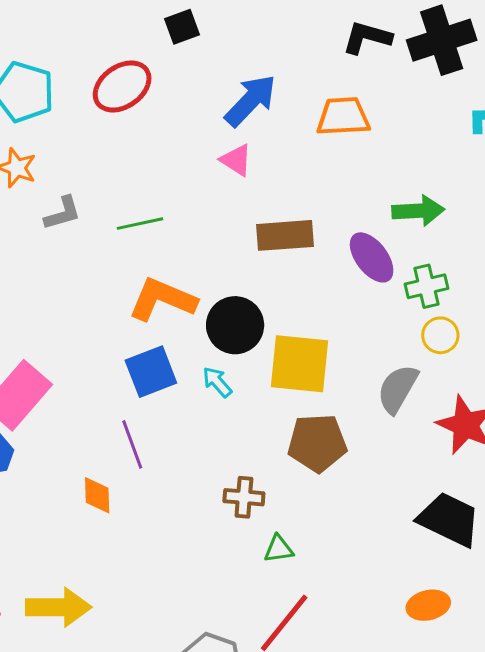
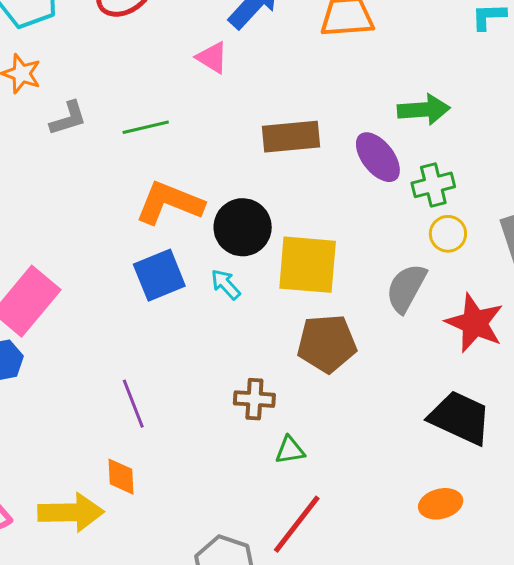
pink triangle: (236, 160) -> (212, 58), moved
purple line: (132, 444) -> (133, 404), moved
orange diamond: (97, 495) -> (121, 477), moved

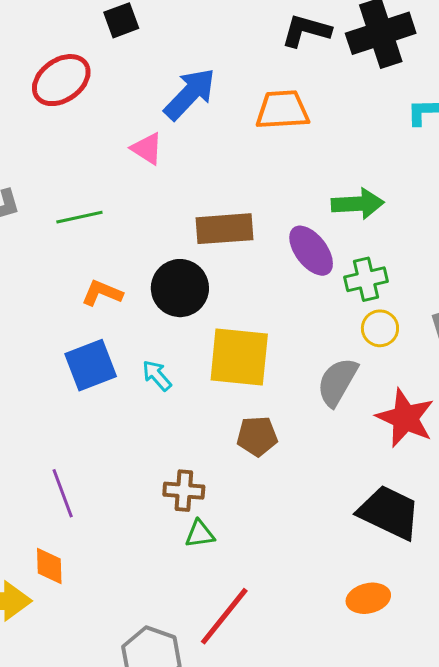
orange L-shape: (169, 203) -> (102, 293), size x0.6
black circle: (243, 227) -> (180, 288), moved
brown pentagon: (327, 344) -> (257, 436), size x0.7
green triangle: (290, 450) -> (200, 534), moved

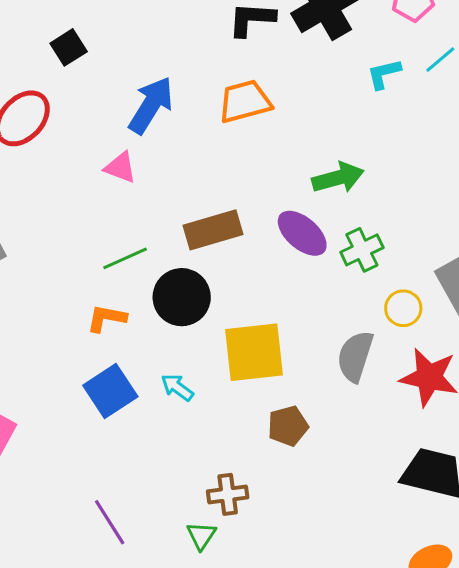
green line: (79, 217) -> (125, 258), moved
yellow circle: (380, 328) -> (403, 308), moved
green triangle: (200, 534) -> (201, 536), moved, turned -36

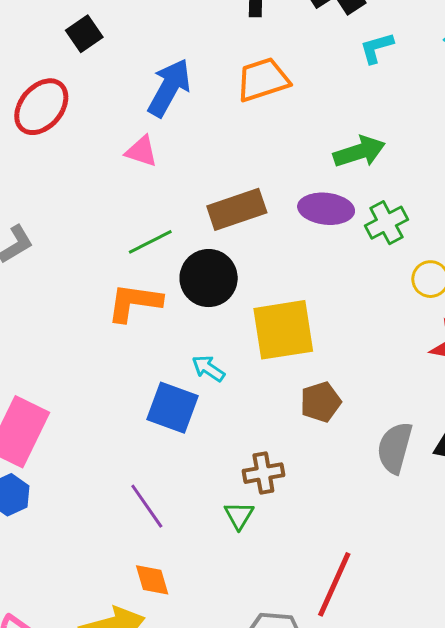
cyan L-shape: (384, 74) -> (377, 48), moved
purple ellipse: (302, 233) -> (326, 209), turned -32
orange L-shape: (106, 318) -> (134, 302), size x1.4
gray semicircle: (355, 356) -> (395, 448), moved
blue square: (110, 391) -> (173, 408), moved, turned -34

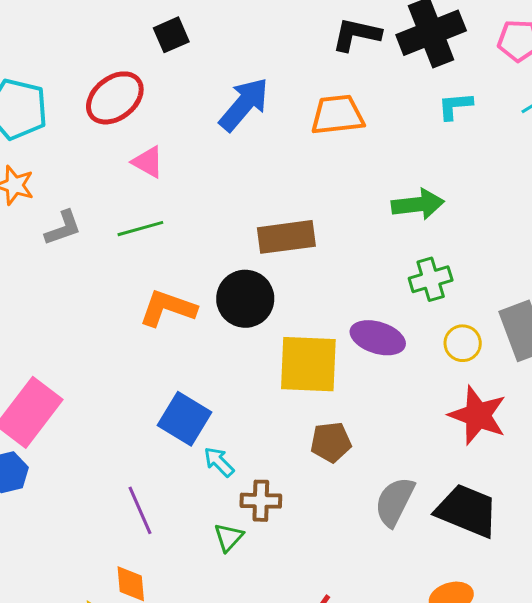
pink triangle: (141, 151) -> (148, 162), moved
purple ellipse: (326, 209) -> (378, 338), moved
green line: (150, 242) -> (140, 229), moved
cyan arrow: (208, 368) -> (219, 462), moved

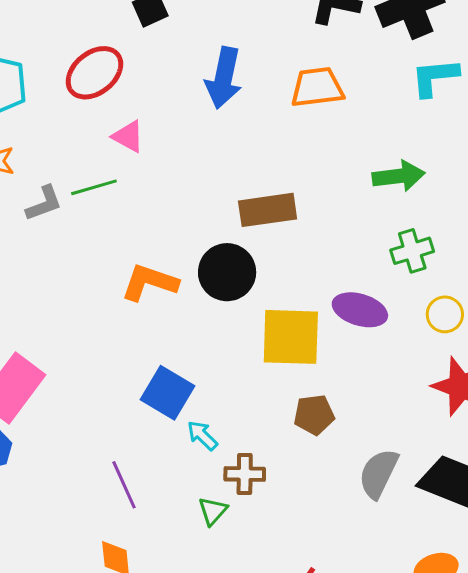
blue arrow: (244, 104) -> (224, 78), turned 152
cyan L-shape: (455, 106) -> (435, 77), size x1.4
green line: (140, 229) -> (94, 187), moved

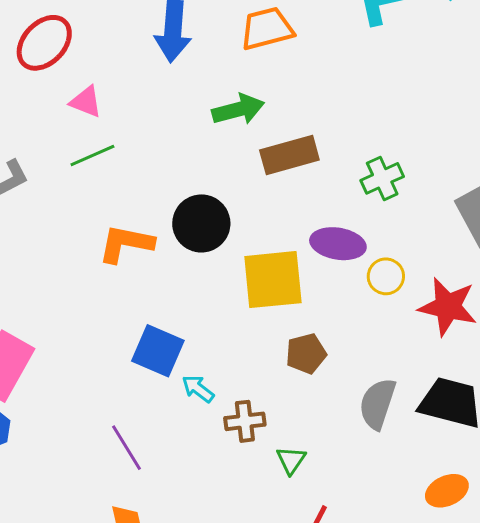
green arrow: (399, 176) -> (238, 109), moved
green line: (94, 187) -> (92, 156), moved
brown rectangle: (268, 210) -> (289, 155), moved
yellow circle: (445, 314) -> (386, 276), moved
green triangle: (213, 511) -> (291, 460), moved

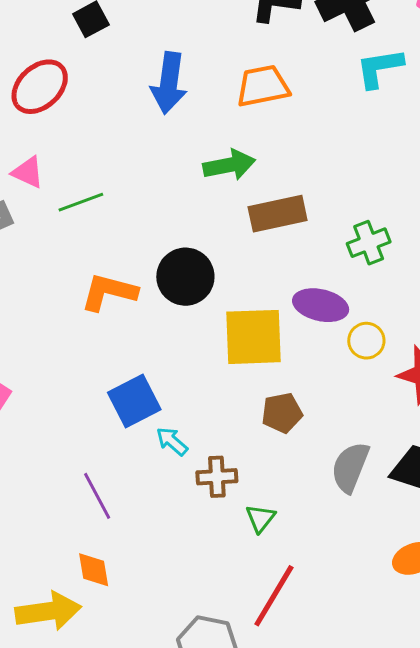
pink triangle: (86, 102) -> (28, 172), moved
blue square: (158, 351) -> (134, 401), turned 36

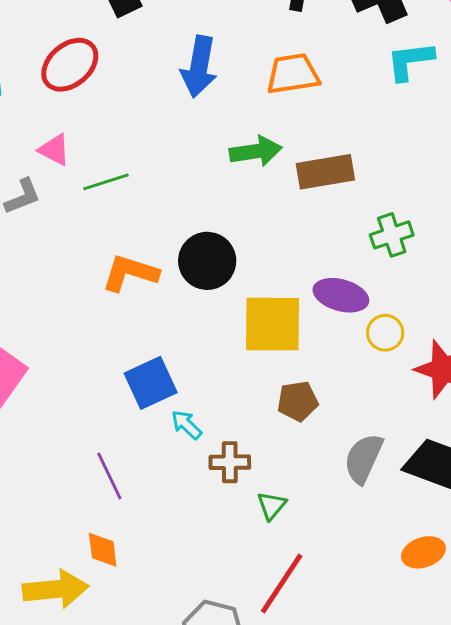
brown rectangle: (278, 214) -> (325, 172), moved

